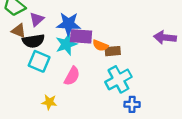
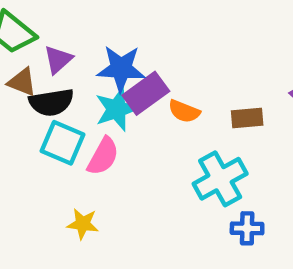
purple rectangle: (81, 36) -> (146, 93), turned -40
brown rectangle: (113, 51) -> (247, 118), moved
pink semicircle: (72, 76) -> (103, 156), moved

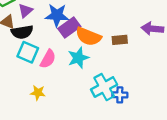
cyan star: (117, 109) -> (78, 58), moved
orange semicircle: (184, 111) -> (88, 36), size x1.6
cyan cross: (220, 179) -> (104, 87), moved

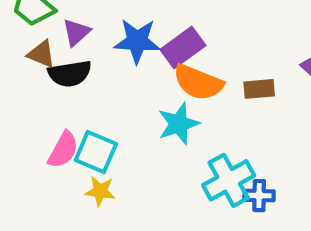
purple rectangle: (69, 28) -> (183, 48), moved
cyan square: (28, 52) -> (96, 152), moved
pink semicircle: (48, 59) -> (63, 150), moved

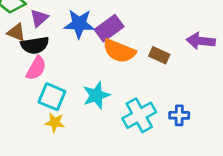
brown rectangle: (259, 89) -> (159, 55), turned 30
cyan star: (179, 124) -> (96, 95), moved
pink semicircle: (63, 150) -> (36, 68), moved
blue cross: (259, 196) -> (179, 115), moved

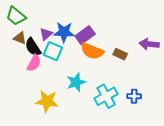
purple triangle: (39, 18) -> (46, 34), moved
black semicircle: (35, 45) -> (33, 47), turned 66
cyan square: (52, 97) -> (53, 51), moved
yellow star: (55, 122) -> (47, 101), size x1.6

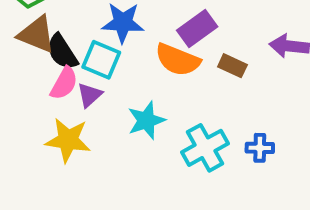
purple triangle: (46, 34) -> (89, 95), moved
purple rectangle: (85, 35) -> (197, 28), moved
brown triangle: (20, 38) -> (37, 34), size x1.5
yellow star: (47, 101) -> (68, 140), moved

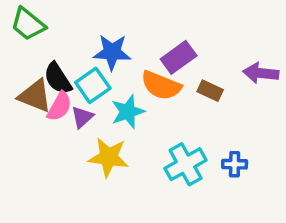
brown triangle: (37, 34) -> (35, 96), moved
cyan square: (101, 60) -> (93, 85), turned 32
cyan star: (146, 120) -> (128, 112), moved
yellow star: (68, 140) -> (109, 157), moved

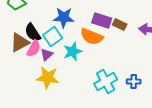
purple rectangle: (179, 57) -> (102, 21), turned 54
brown rectangle: (210, 91) -> (120, 25), moved
brown triangle: (35, 96) -> (20, 43), turned -50
yellow star: (109, 157) -> (48, 78), moved

